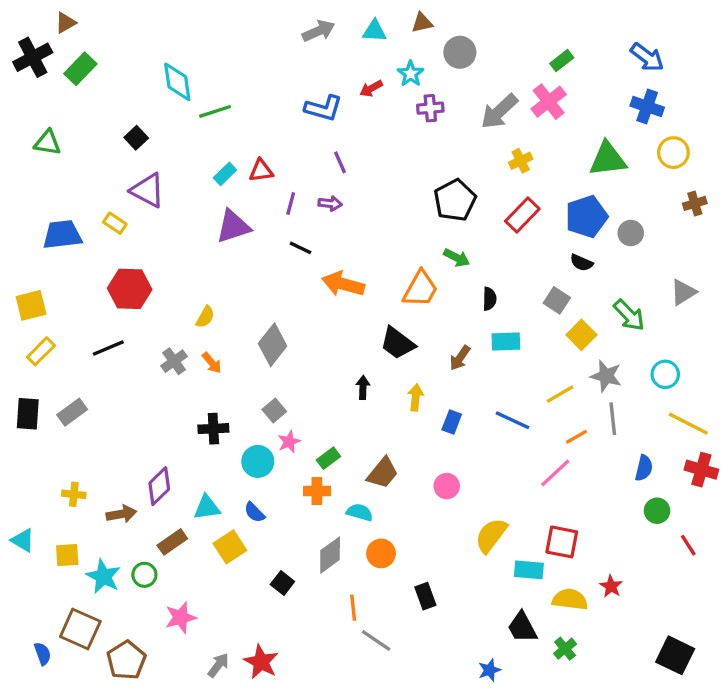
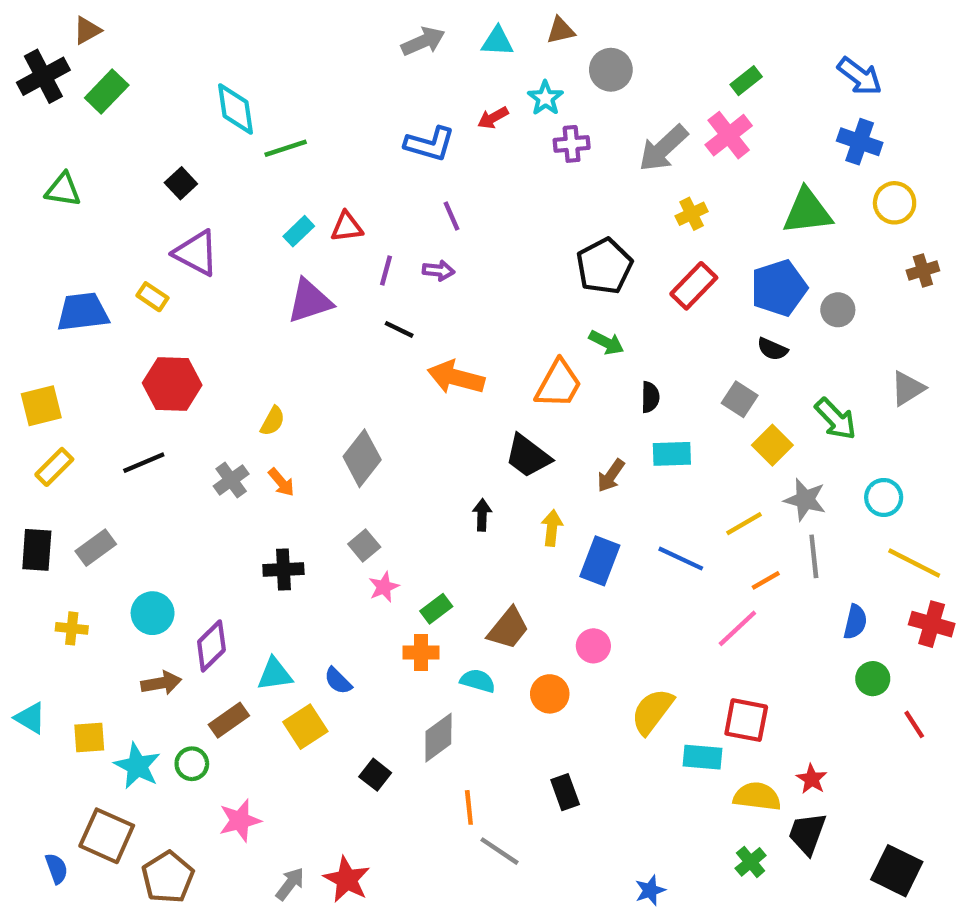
blue rectangle: (452, 422) -> (600, 561), size x1.5
cyan circle: (258, 461) -> (153, 613), moved
yellow cross: (74, 494) -> (72, 628), moved
orange circle: (381, 553) -> (550, 694), moved
black trapezoid: (522, 627) -> (807, 834), moved, turned 48

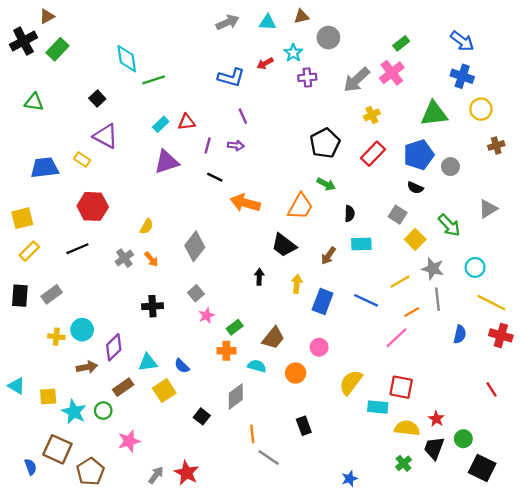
yellow cross: (72, 628) -> (56, 337), moved
green circle: (873, 679) -> (463, 439), moved

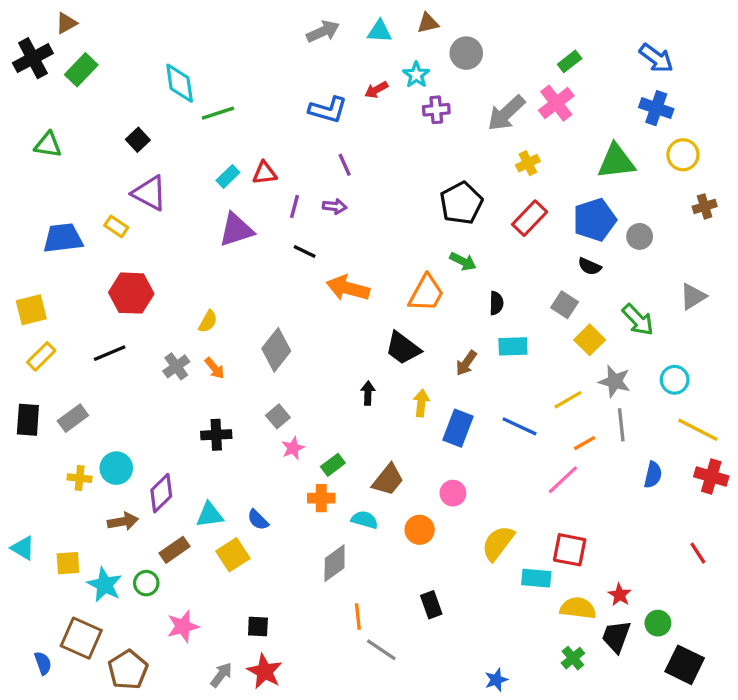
black square: (202, 416) -> (258, 626), moved, turned -35

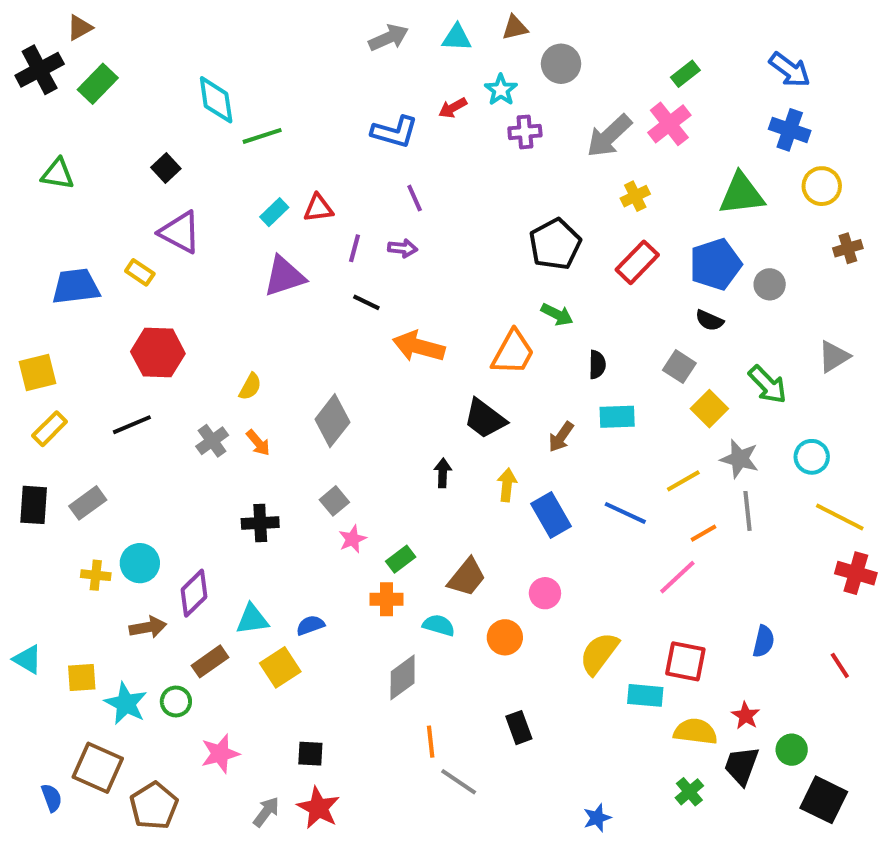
blue rectangle: (458, 428) -> (551, 515), turned -51
blue semicircle: (653, 475) -> (764, 641), moved
blue semicircle: (258, 520) -> (310, 625), turned 115

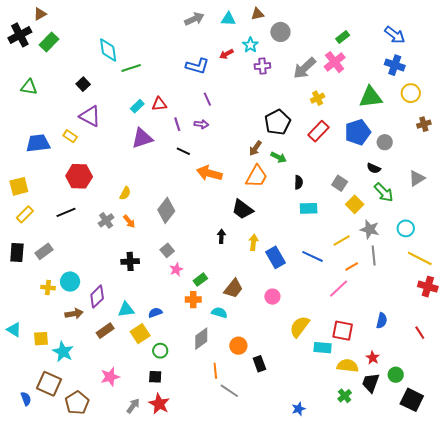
purple line: (354, 248) -> (177, 124), turned -32
black semicircle: (709, 320) -> (374, 168), moved
brown arrow: (561, 437) -> (255, 148), moved
orange circle: (505, 637) -> (238, 346), moved
green circle: (176, 702) -> (160, 351), moved

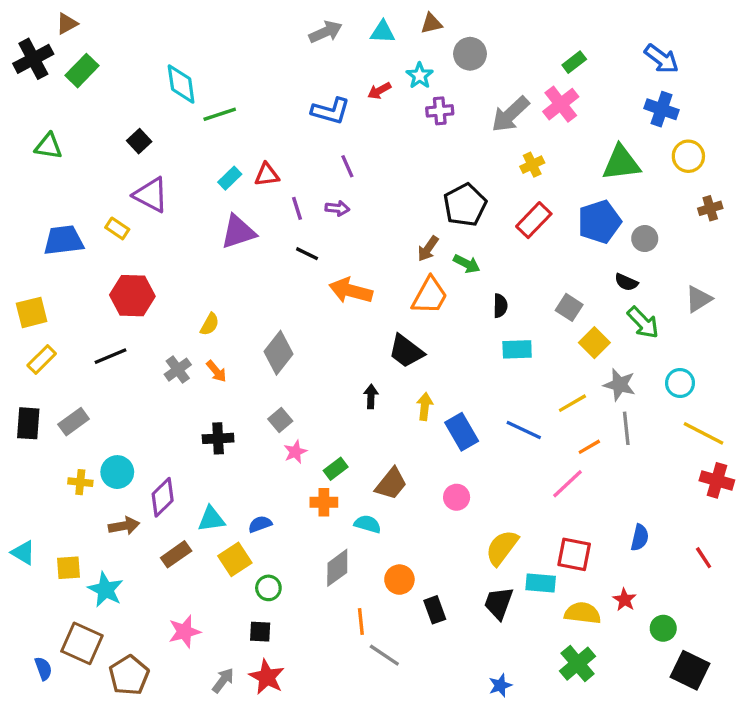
black trapezoid: (371, 383) -> (499, 603), moved
green cross: (345, 396) -> (578, 664), size x1.5

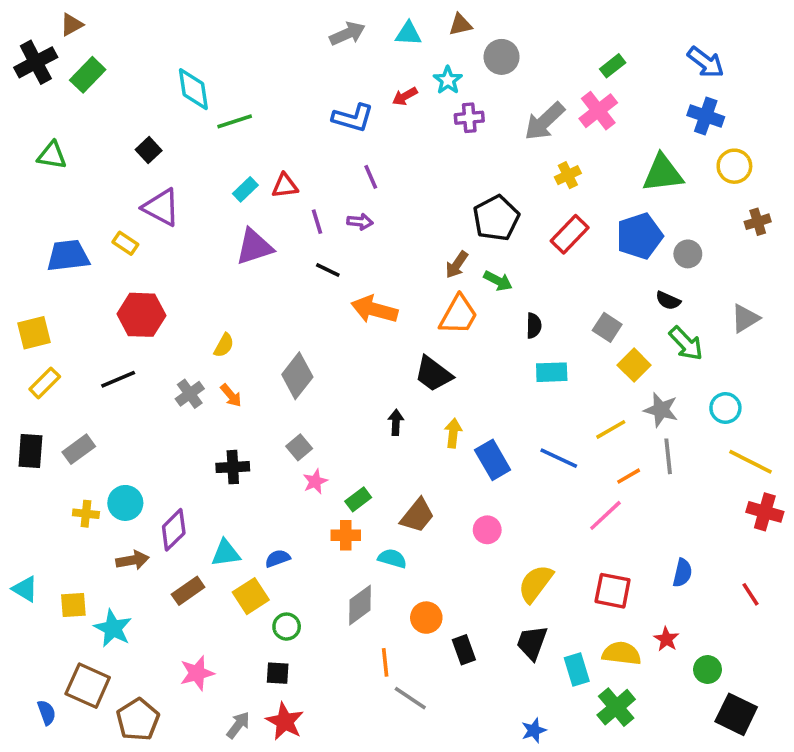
cyan rectangle: (541, 583) -> (577, 670), moved, turned 68

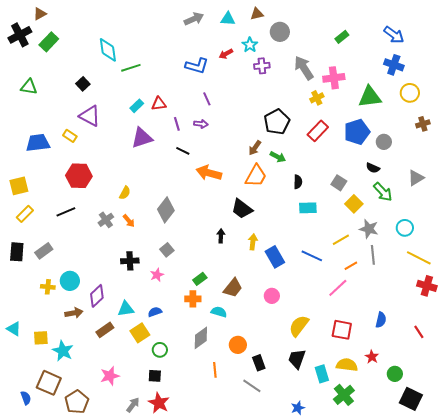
pink cross: (598, 111) -> (334, 78), moved, turned 30
gray arrow: (545, 121) -> (304, 68), turned 100
pink star: (315, 481) -> (157, 275), moved
gray line: (410, 698) -> (252, 386), moved

